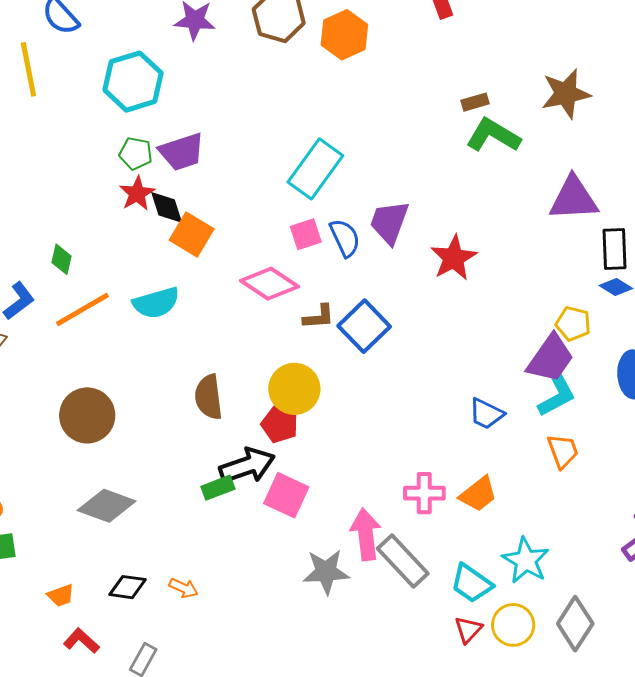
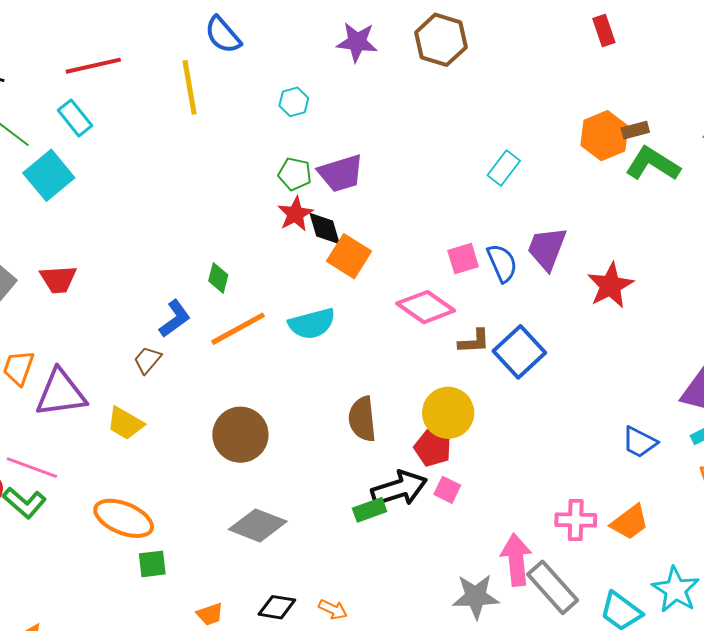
orange hexagon: (344, 35) -> (604, 136), moved
cyan hexagon: (133, 82) -> (294, 102), size x0.5
cyan rectangle: (315, 169) -> (504, 168), moved, size x0.6
pink square: (286, 495) -> (447, 490), moved, size x0.6

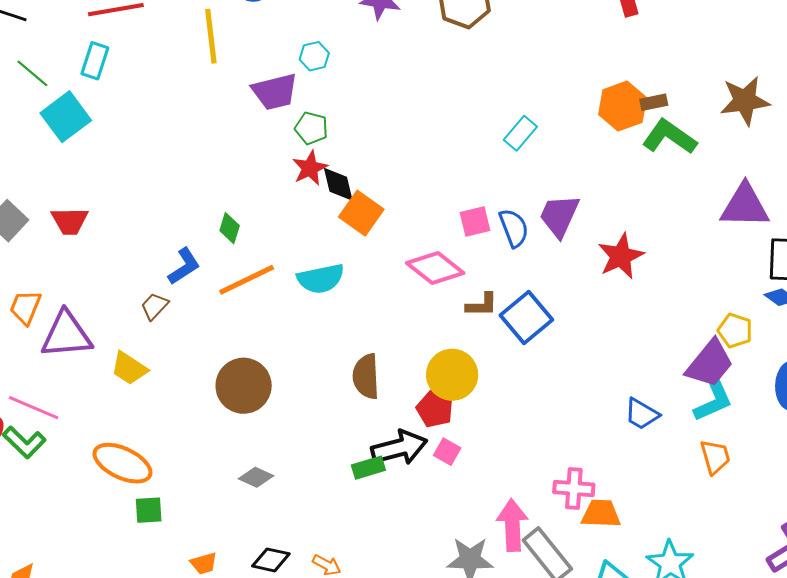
cyan rectangle: (75, 118) -> (95, 61), turned 54
purple trapezoid: (341, 173) -> (275, 92), moved
orange trapezoid: (630, 522) -> (601, 514), moved, turned -144
gray diamond: (258, 525) -> (256, 477), size x0.6

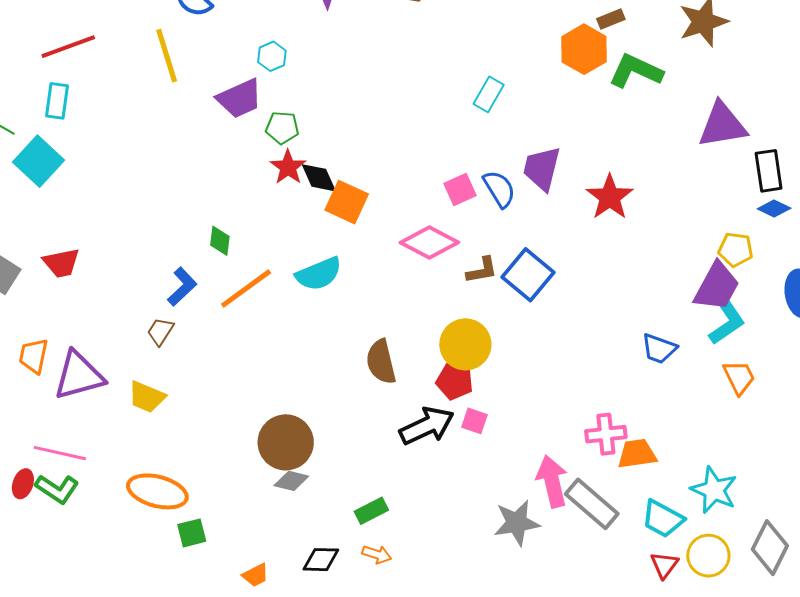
brown rectangle: (654, 102) -> (611, 19), moved
brown circle: (244, 386) -> (286, 442), moved
green rectangle: (368, 468) -> (371, 511), moved

